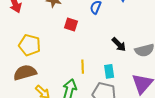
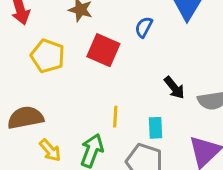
red square: (71, 24) -> (103, 50), size x1.5
yellow pentagon: (30, 45) -> (48, 56), moved

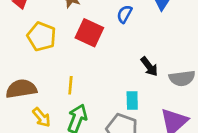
yellow line: (115, 117) -> (70, 85), moved

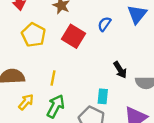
yellow arrow: (42, 117) -> (26, 102), turned -105

